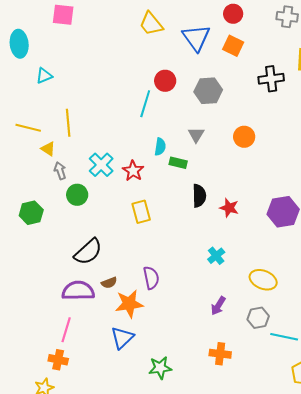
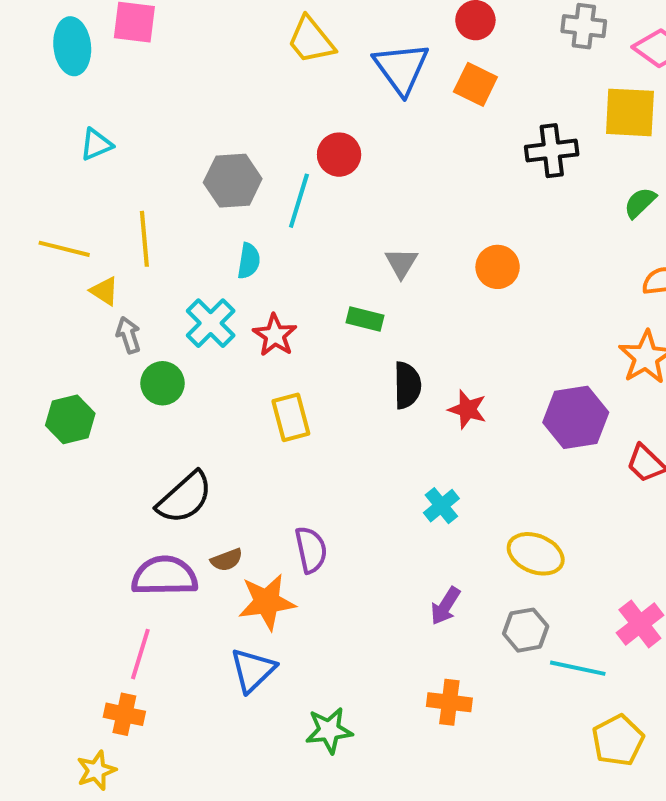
cyan ellipse: (19, 44) -> (72, 46), moved
gray hexagon: (208, 91) -> (233, 181), moved
cyan semicircle: (160, 147) -> (249, 261), moved

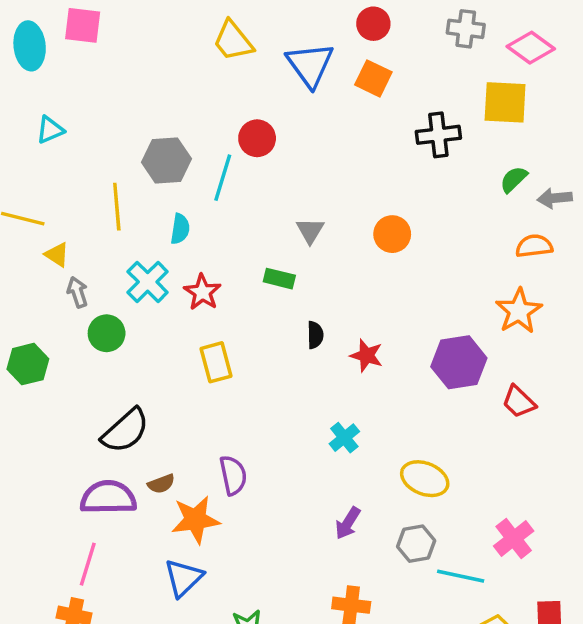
yellow line: (144, 239) -> (117, 207), moved
black semicircle: (407, 385) -> (315, 335), size x0.7

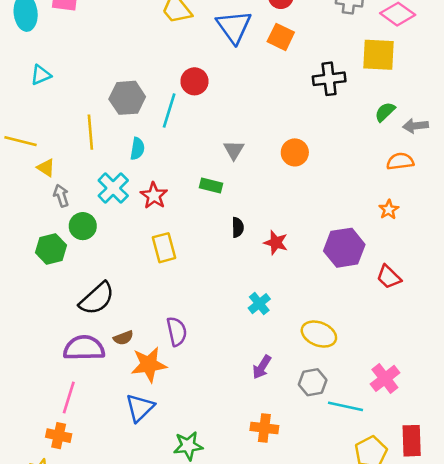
orange star: (519, 311) -> (389, 210), size x0.6
green hexagon: (28, 364) -> (51, 249), moved

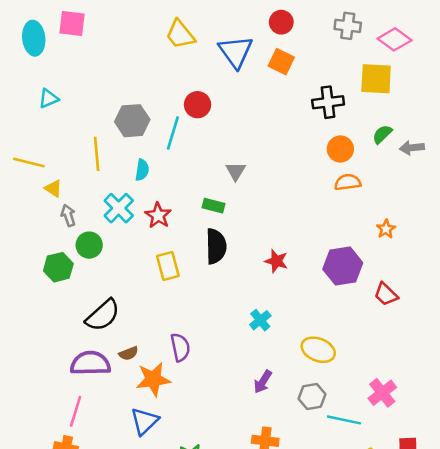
orange circle: (295, 152) -> (340, 149), moved
orange semicircle: (400, 161) -> (348, 182), moved
black semicircle: (238, 227) -> (216, 246), moved, size x1.8

